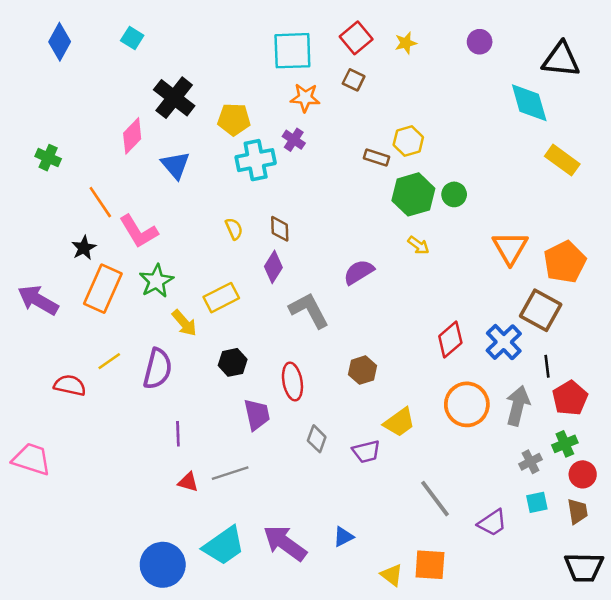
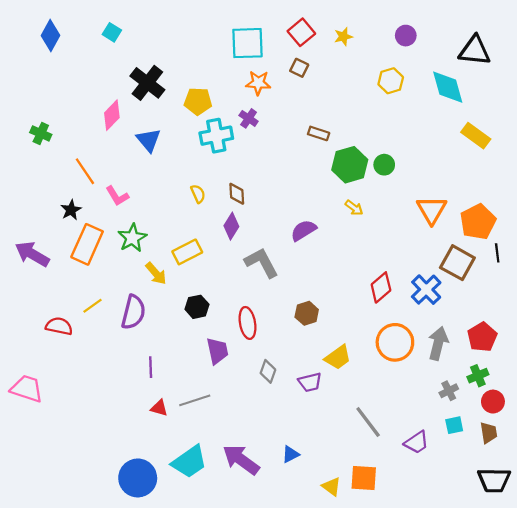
yellow hexagon: (408, 141) -> (391, 81), moved
pink L-shape: (139, 231) -> (117, 196), size x0.7
black line: (547, 366) -> (497, 253), moved

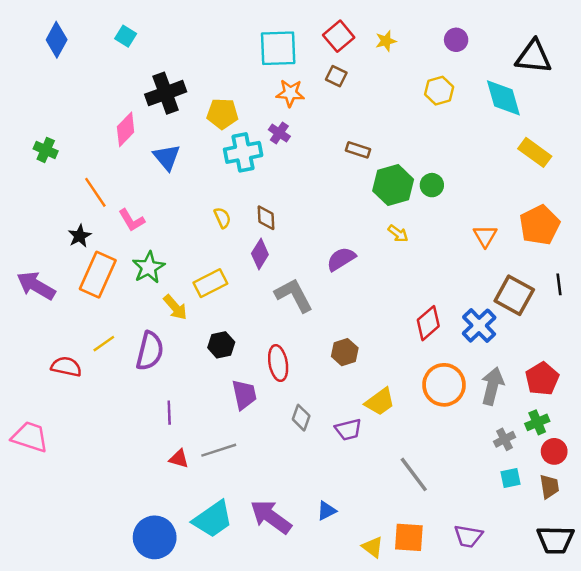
black cross: (147, 83) -> (166, 93), turned 32
orange triangle: (432, 210) -> (485, 236), size x0.7
orange pentagon: (478, 222) -> (540, 225), moved
purple trapezoid: (417, 442) -> (468, 536), moved, turned 44

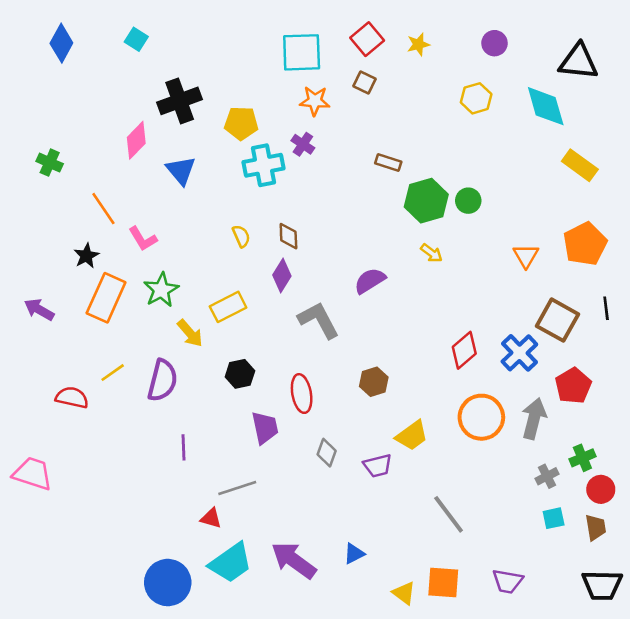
purple arrow: (36, 286) -> (39, 310), size x0.7
red pentagon: (542, 379) -> (573, 386), moved
red triangle: (179, 459) -> (211, 518), moved

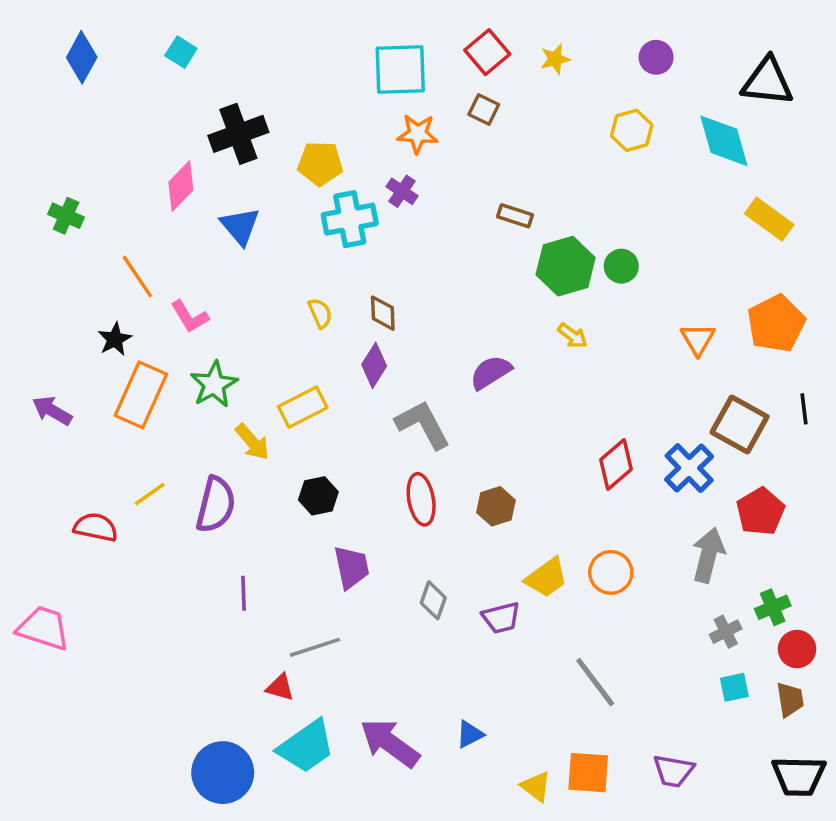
red ellipse: (302, 394) -> (421, 499), moved
orange circle: (481, 417) -> (611, 572), moved, size x0.7

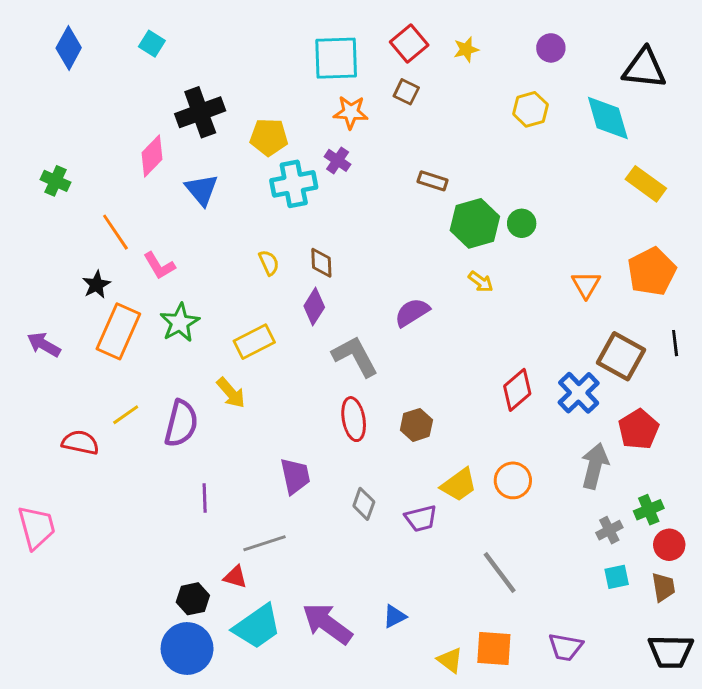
yellow arrow: (252, 442) -> (231, 393), moved
black hexagon: (318, 496) -> (193, 599), moved
pink trapezoid: (43, 628) -> (37, 527), turned 57

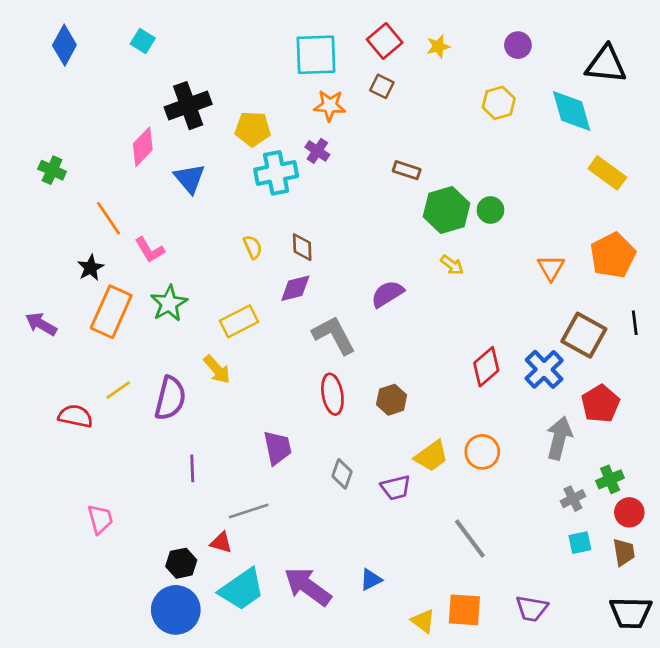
purple diamond: (314, 307) -> (295, 288), turned 44
pink trapezoid: (37, 527) -> (100, 519), moved, size x0.7

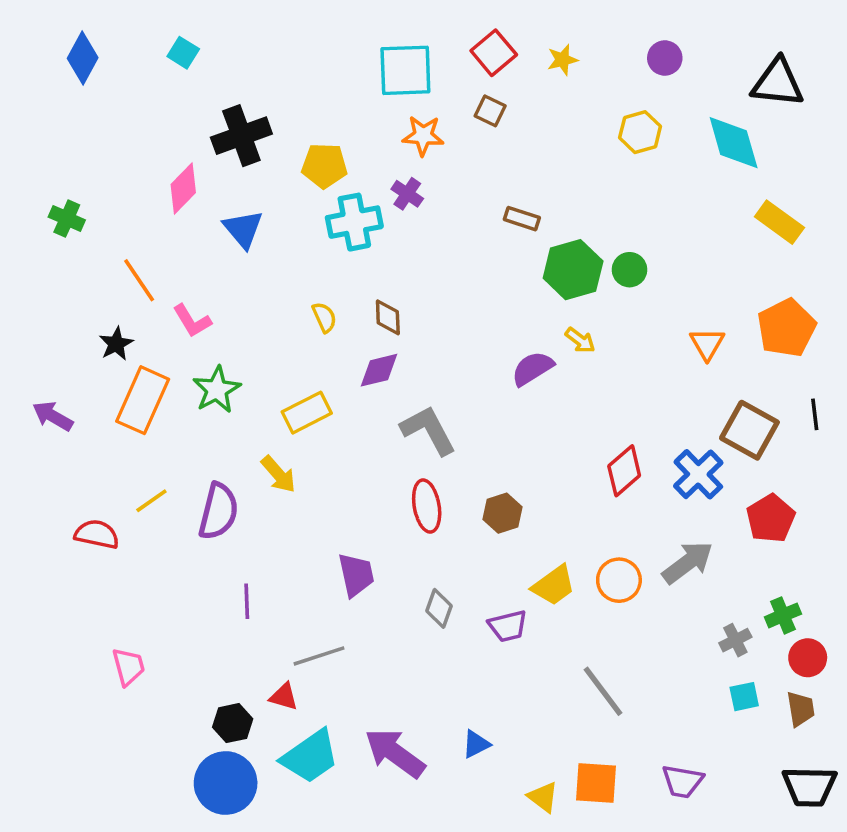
purple semicircle: (387, 294) -> (532, 368), moved
gray arrow: (559, 438) -> (688, 563), moved, turned 39

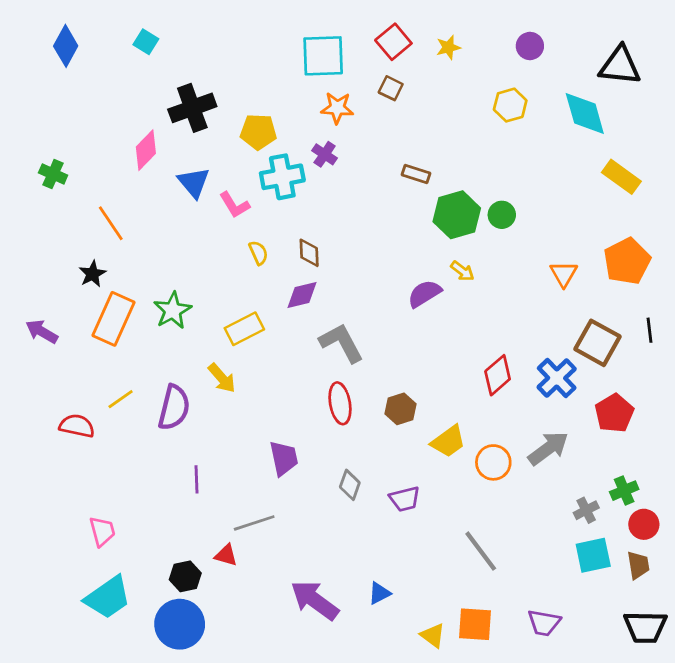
pink L-shape: (192, 321) -> (234, 205), moved
yellow trapezoid: (554, 585) -> (448, 441), moved
cyan square: (744, 697) -> (593, 555), size x1.5
cyan trapezoid: (310, 757) -> (108, 597), moved

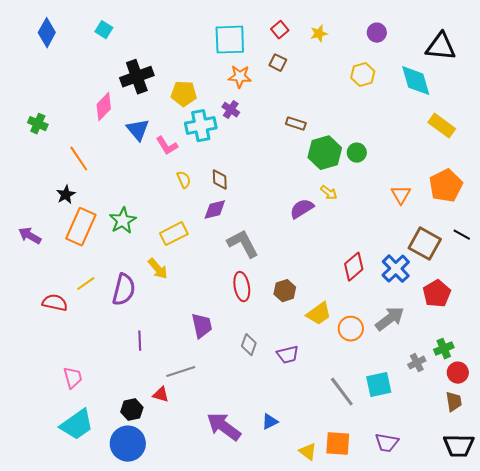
red square: (393, 42) -> (280, 30), size x0.7
black line: (650, 330) -> (462, 235), turned -54
cyan square: (593, 555) -> (379, 385), moved

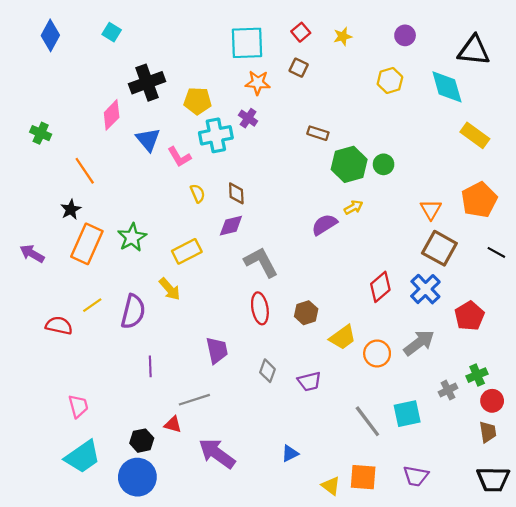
yellow arrow: (329, 193) -> (353, 207), turned -66
brown square: (425, 244) -> (439, 248), moved
purple arrow: (224, 427) -> (217, 453), moved

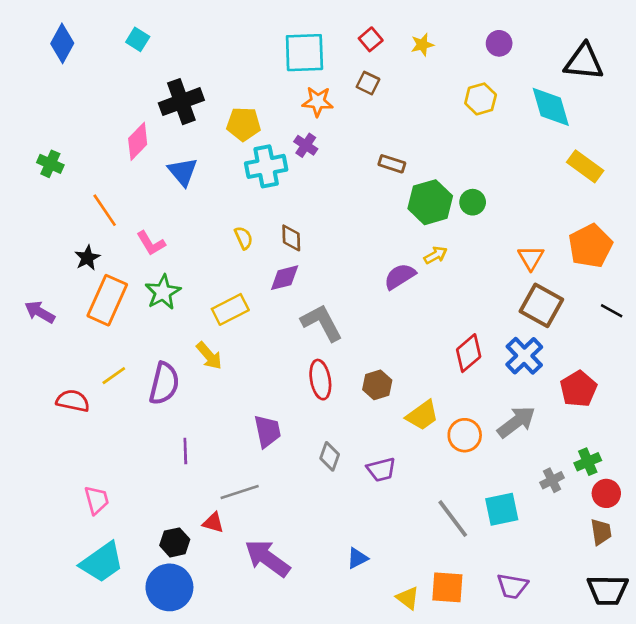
pink L-shape: (179, 157) -> (151, 243), moved

